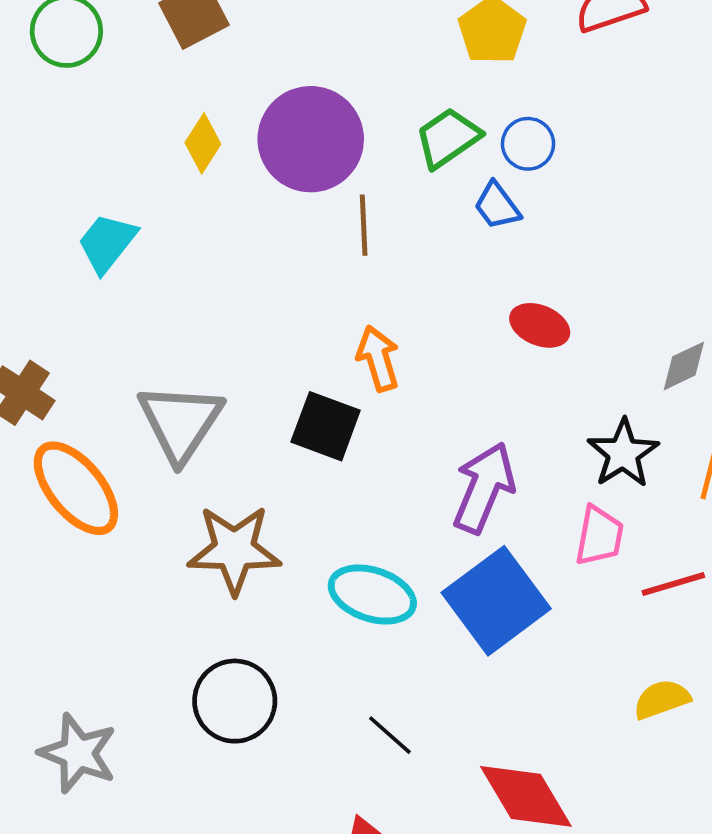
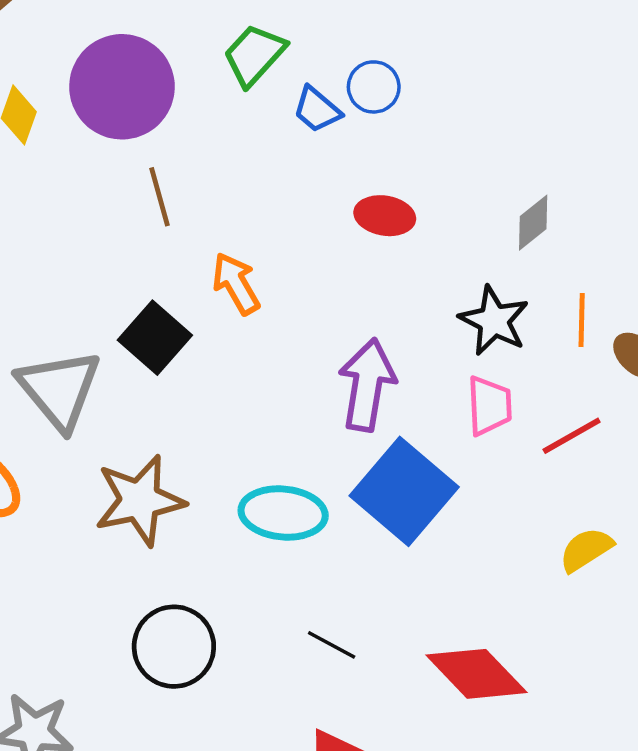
blue circle: (528, 144) -> (374, 87), moved
brown line: (364, 225) -> (160, 197), moved
black square: (326, 426) -> (155, 338), moved, turned 34

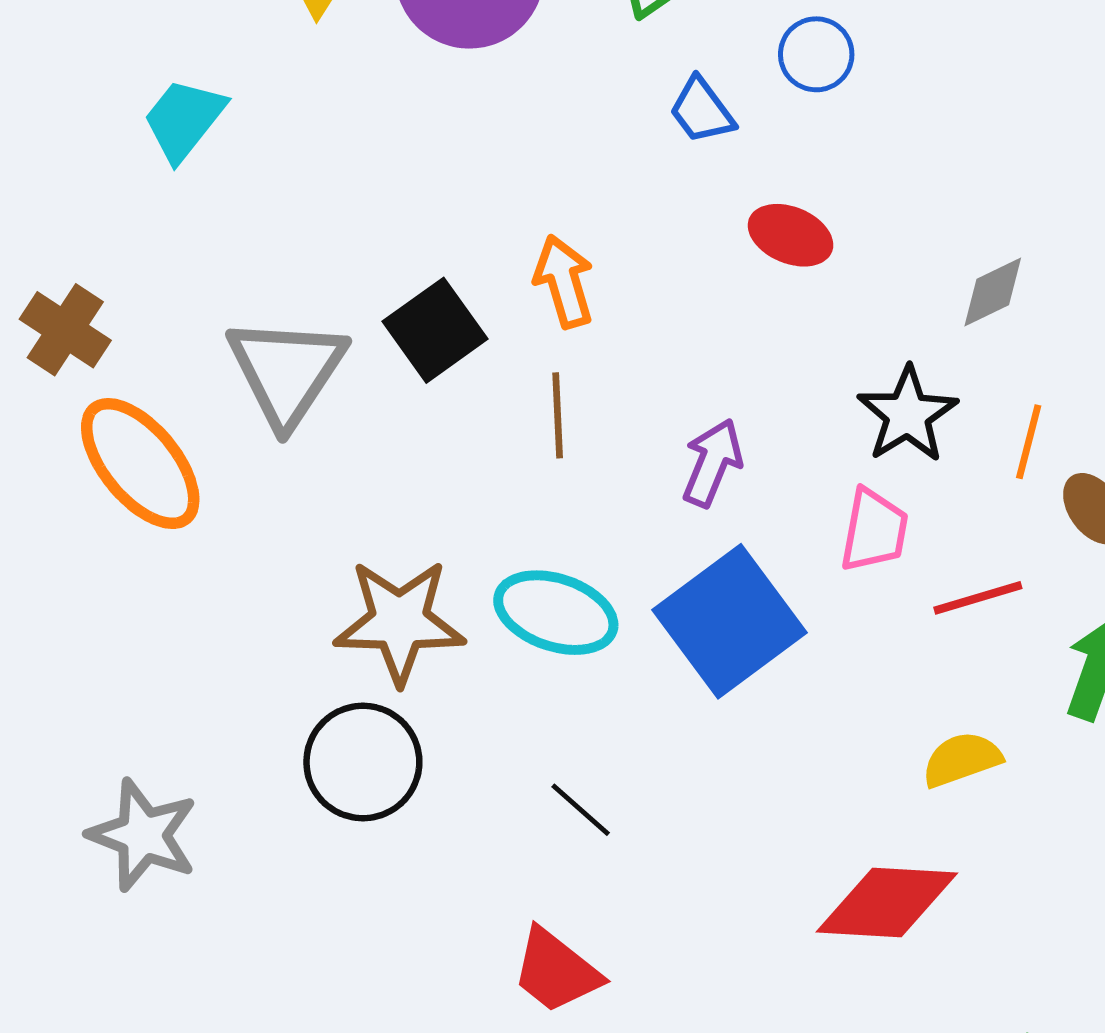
blue trapezoid: (317, 110) -> (702, 111), moved
brown line: (160, 197) -> (558, 415), moved
purple arrow: (367, 385) -> (712, 463), size x0.7
brown star: (140, 500) -> (399, 622), moved
red diamond: (476, 674) -> (887, 903), moved, turned -56

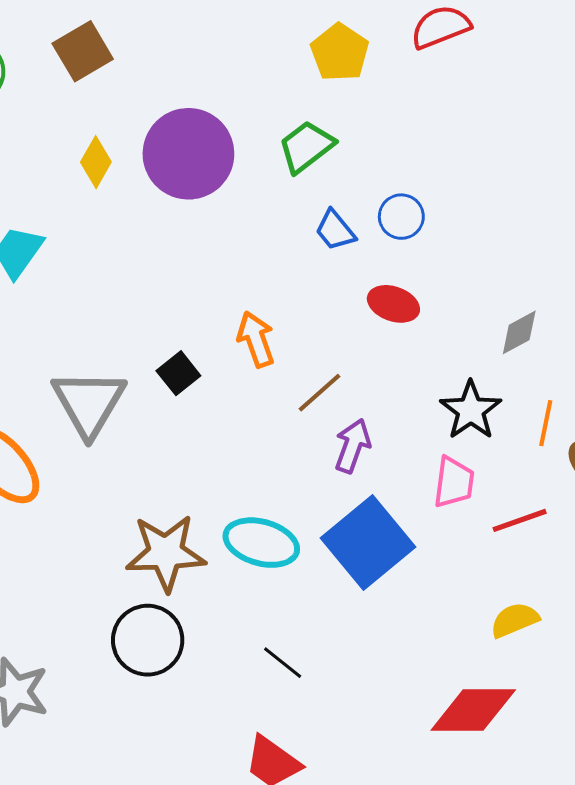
blue circle: (816, 54) -> (401, 217), moved
black square: (435, 330) -> (178, 373), size x0.7
brown line: (558, 415) -> (319, 393), moved, turned 54

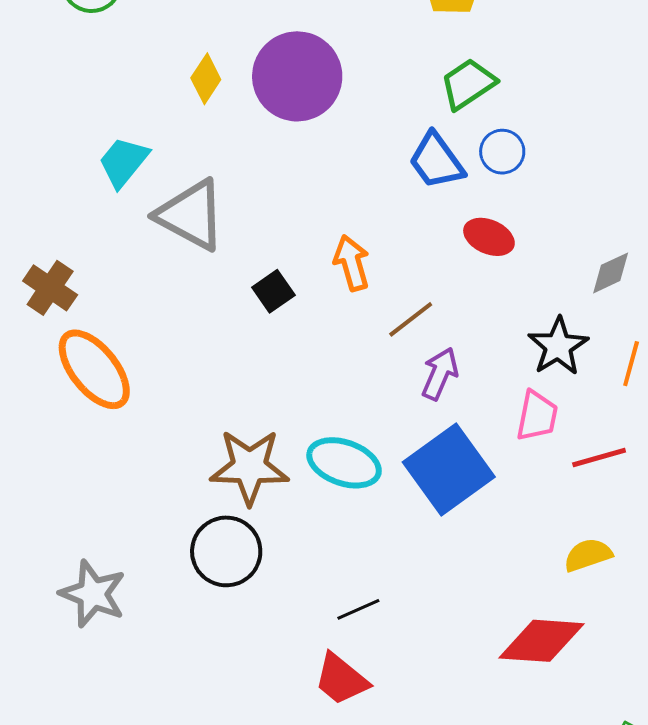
green trapezoid: (306, 147) -> (468, 84), moved
blue trapezoid: (335, 230) -> (436, 161), size x1.4
gray triangle: (89, 403) -> (191, 215), moved, turned -36
black line: (283, 663) -> (358, 609), moved, turned -66

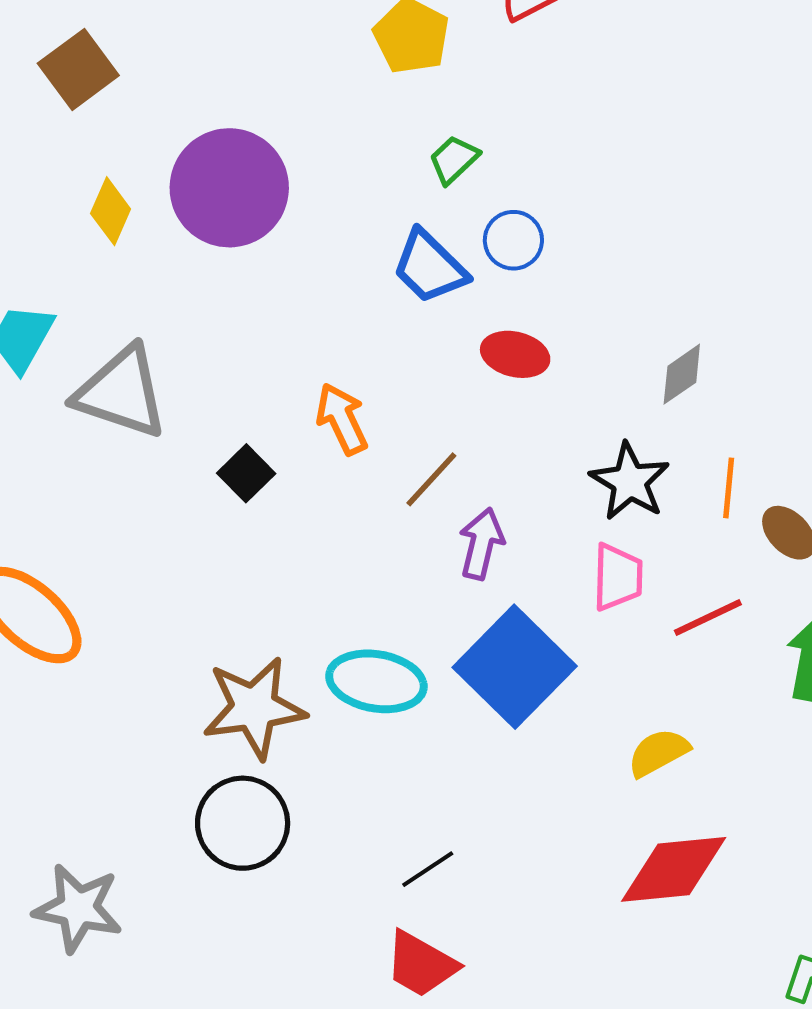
green trapezoid: (468, 84) -> (454, 160), size x0.7
yellow semicircle: (588, 555) -> (658, 753), moved

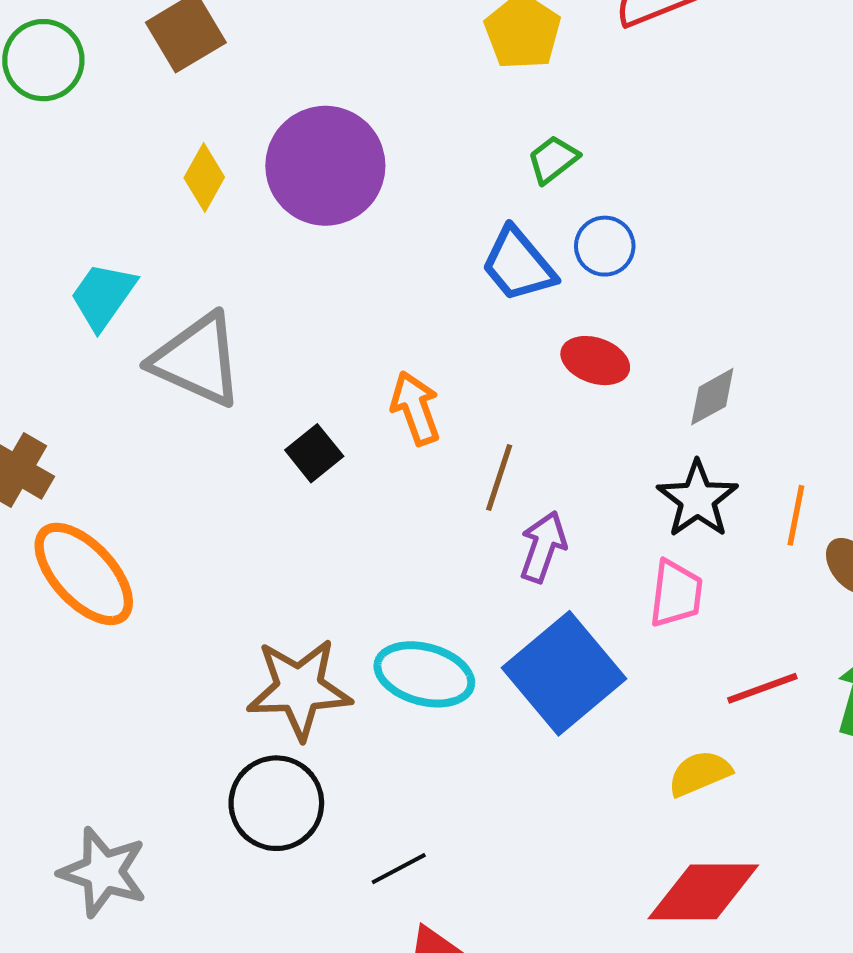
gray diamond: (682, 374) -> (712, 397), moved
brown line: (431, 479) -> (499, 478), turned -30
red line: (708, 618) -> (762, 688), moved
black line: (428, 869) -> (399, 869), moved

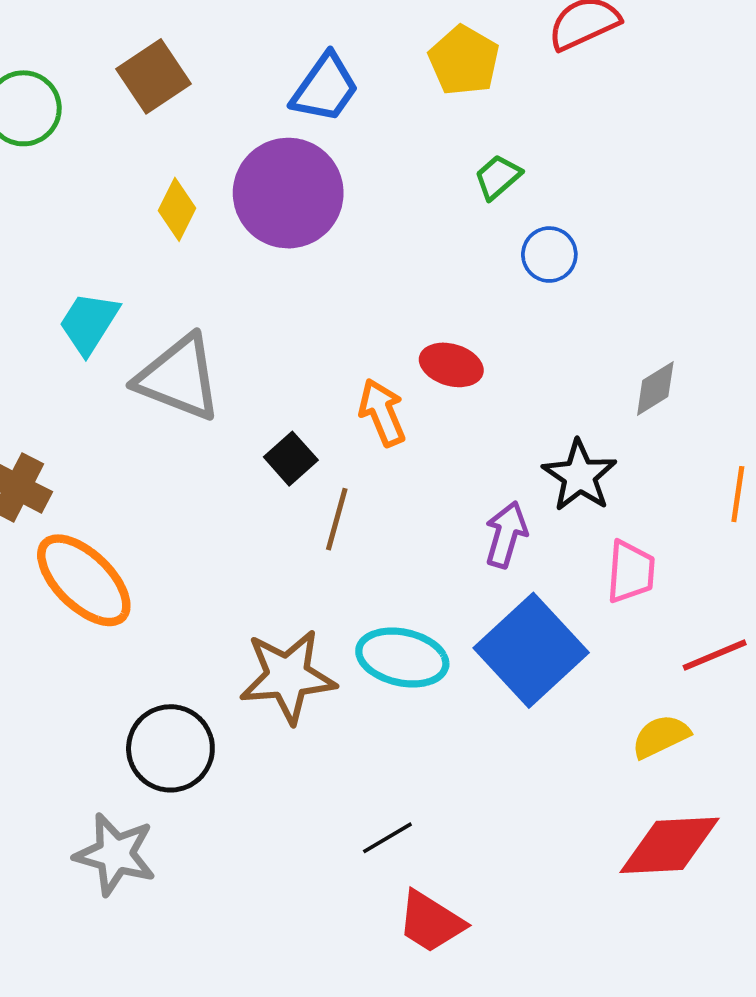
blue trapezoid: (518, 265) -> (325, 88), moved, turned -102
red ellipse: (595, 361) -> (451, 365), moved
brown line: (499, 478) -> (337, 519), moved
black star: (697, 499) -> (579, 476), moved
black circle: (276, 803) -> (170, 748), moved

